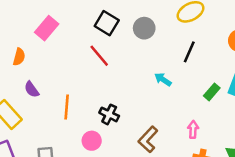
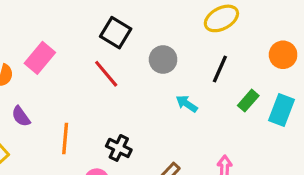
pink rectangle: (47, 28) -> (40, 58), moved
gray circle: (144, 28) -> (163, 60), moved
green rectangle: (212, 92) -> (248, 101), moved

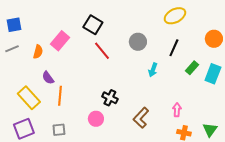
black square: (116, 33) -> (93, 25), moved
cyan arrow: (187, 104) -> (153, 70), turned -104
orange line: (65, 138) -> (60, 96), moved

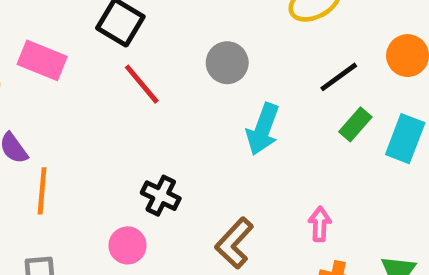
pink rectangle: (60, 41) -> (42, 60), turned 72
black line: (174, 48) -> (339, 77), moved, turned 30
cyan arrow: (153, 70) -> (263, 129), size x1.5

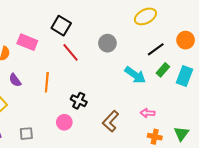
cyan arrow: (263, 129) -> (135, 75), moved, turned -75
orange line: (42, 191) -> (47, 82), moved
pink arrow: (320, 224) -> (148, 113), turned -88

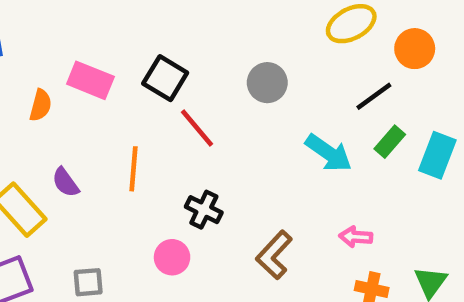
black square: (61, 26) -> (165, 78), moved
orange circle: (186, 40) -> (415, 49), moved
red line: (70, 52) -> (197, 128), moved
purple semicircle: (15, 80) -> (65, 182), moved

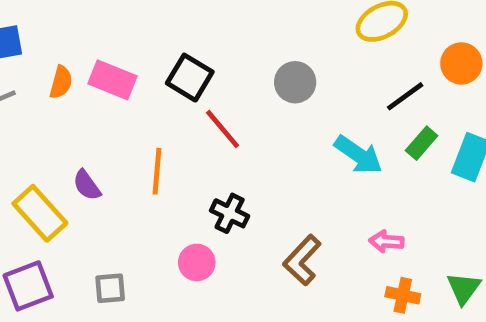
orange circle: (415, 49) -> (461, 63), moved
orange semicircle: (41, 105) -> (61, 82), moved

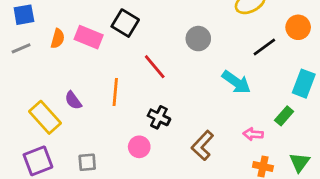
black square: (190, 78) -> (125, 23), moved
green rectangle: (422, 143) -> (284, 116), moved

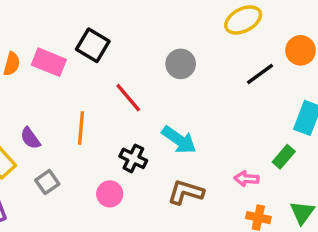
cyan arrow: (236, 82) -> (179, 140), moved
brown L-shape: (202, 145) -> (186, 192), turned 64
gray square: (87, 162) -> (47, 182), moved, turned -30

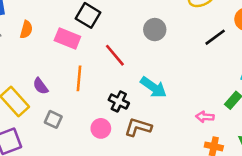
pink rectangle: (49, 62) -> (67, 39), moved
gray square: (47, 182) -> (53, 119), turned -30
brown L-shape: (186, 192) -> (138, 127), moved

